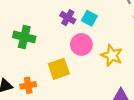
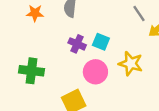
yellow star: (112, 55) -> (131, 64), moved

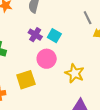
yellow star: (131, 64) -> (75, 73), moved

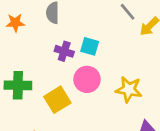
yellow square: (26, 80) -> (57, 100), moved

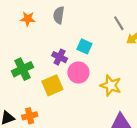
purple cross: (64, 51) -> (60, 57), moved
green cross: (18, 85) -> (23, 69), turned -35

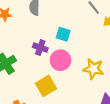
yellow square: (52, 85) -> (46, 86), moved

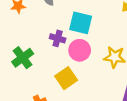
cyan square: (63, 34) -> (81, 23), size x1.5

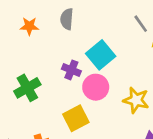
cyan square: (81, 23) -> (101, 55), turned 30

